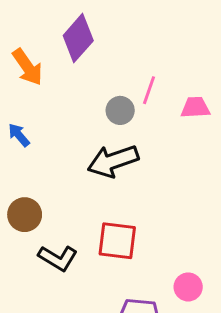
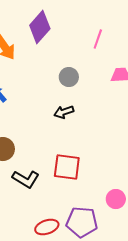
pink line: (149, 90) -> (98, 39), moved
black arrow: (113, 161) -> (64, 112), size x0.6

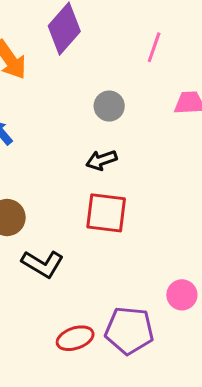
red square: (67, 167) -> (106, 213), moved

